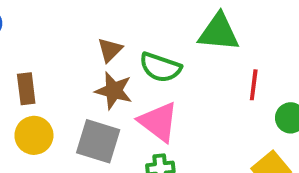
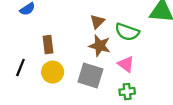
pink triangle: (158, 122) -> (126, 64), size x0.7

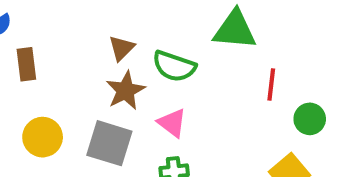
brown rectangle: (48, 45) -> (26, 64), moved
brown star: (100, 46) -> (126, 91), turned 30

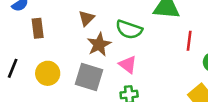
brown triangle: (121, 48) -> (86, 18), moved

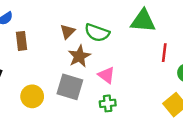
green semicircle: (129, 29) -> (97, 33), moved
yellow circle: (48, 73) -> (32, 96), moved

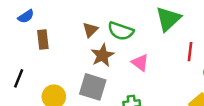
green triangle: (143, 21) -> (168, 19), turned -48
pink triangle: (106, 75) -> (140, 63), moved

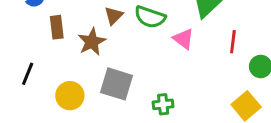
brown star: (102, 55) -> (92, 42), moved
pink triangle: (140, 63) -> (183, 39), moved

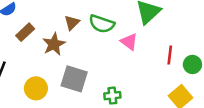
brown rectangle: (57, 27) -> (25, 32), turned 54
red line: (233, 42) -> (170, 55), moved

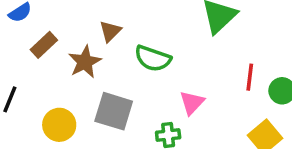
green semicircle: (102, 24) -> (153, 58), moved
pink triangle: (129, 42) -> (192, 103), moved, turned 36

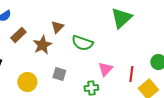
red line: (250, 77) -> (131, 74), moved
gray square: (114, 111) -> (59, 74), size x0.6

